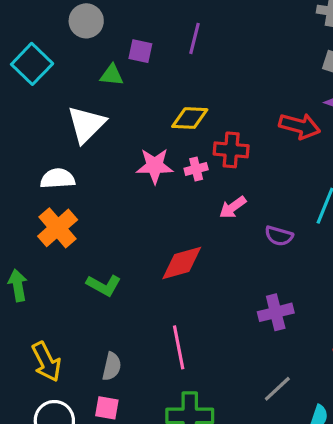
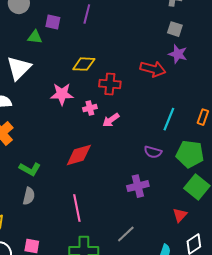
pink cross: (196, 169) -> (90, 108), moved
purple semicircle: (279, 236) -> (153, 152), moved
gray semicircle: (112, 366) -> (29, 196), moved
gray line: (277, 389) -> (126, 234), moved

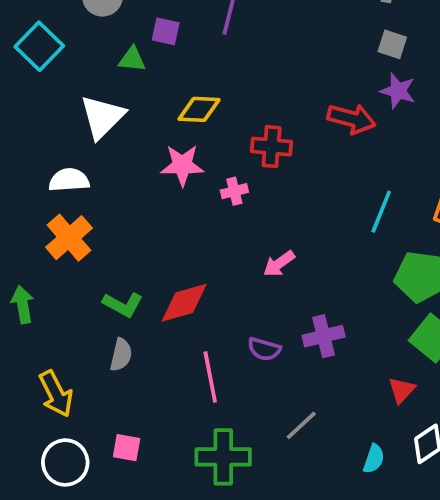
yellow diamond: (84, 64) -> (199, 109), moved
pink arrow: (111, 120) -> (279, 264), moved
purple semicircle: (153, 152) -> (264, 349), moved
red diamond: (79, 155) -> (184, 303), moved

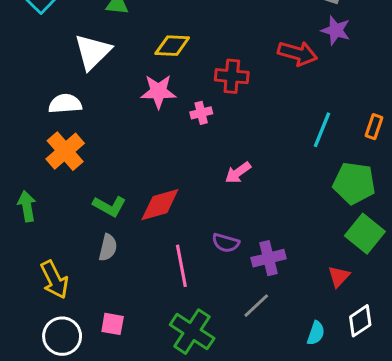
purple cross: (324, 336) -> (268, 258), moved
green cross: (223, 457) -> (192, 332), turned 33

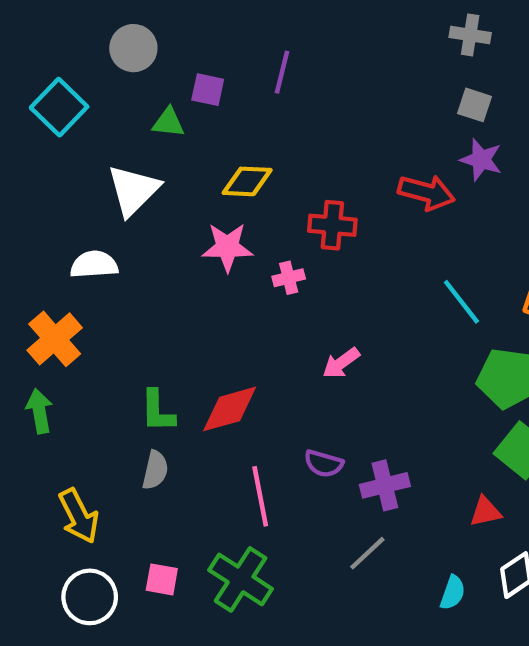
cyan line: (322, 130) -> (461, 302), turned -60
orange cross: (65, 151) -> (55, 339), moved
green L-shape: (109, 206) -> (157, 411), turned 60
red triangle: (339, 277) -> (485, 512), turned 35
green cross: (192, 332) -> (241, 579), moved

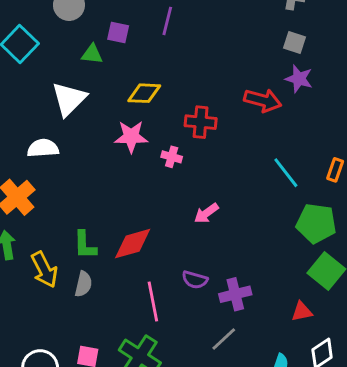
pink cross: (289, 278) -> (172, 157), turned 30
yellow arrow: (79, 516) -> (44, 270), moved

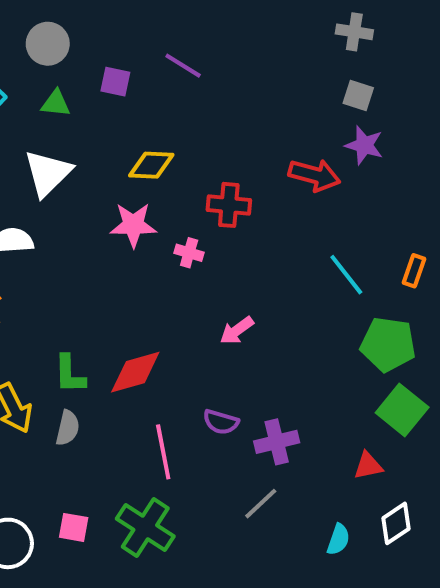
purple line: (167, 21) -> (183, 66), turned -72
green triangle: (92, 54) -> (56, 103), moved

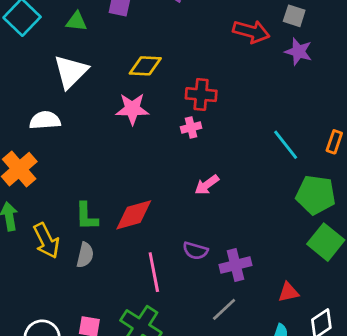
red arrow: (314, 175) -> (251, 32), moved
pink cross: (189, 253) -> (191, 127), moved, turned -30
red triangle: (368, 466) -> (288, 292), moved

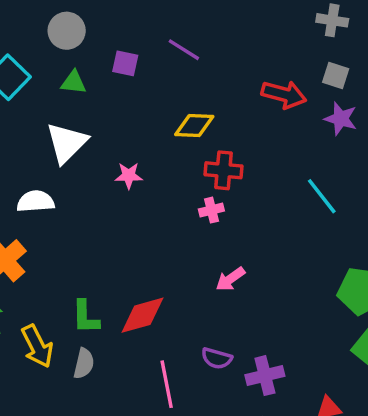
yellow diamond: (145, 66) -> (194, 126), moved
pink star: (132, 109) -> (129, 176), moved, size x0.7
cyan line: (286, 145) -> (322, 196), moved

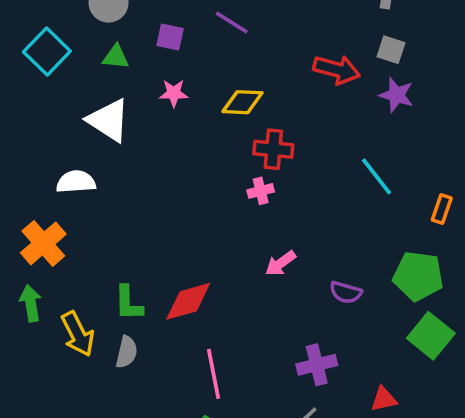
white triangle: (67, 143) -> (109, 120), turned -42
pink star: (129, 176) -> (174, 93), moved
purple semicircle: (217, 358) -> (346, 292), moved

